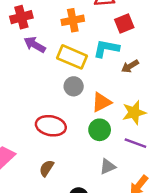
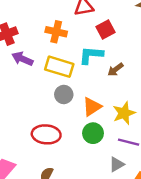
orange cross: (73, 20) -> (56, 32), turned 30
gray triangle: (108, 167) -> (117, 164), moved

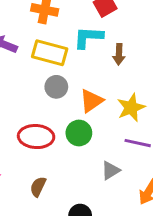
brown arrow: (115, 70) -> (119, 54), turned -49
green circle: (93, 133) -> (79, 133), moved
gray triangle: (117, 164) -> (111, 171), moved

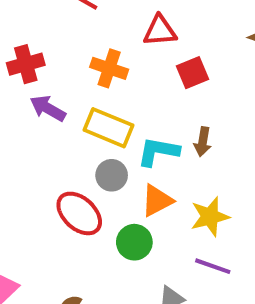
cyan L-shape: (88, 37) -> (158, 152), moved
red ellipse: (36, 137) -> (79, 213), moved, turned 32

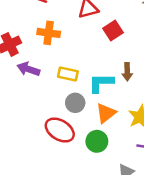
orange cross: (109, 68) -> (49, 33), moved
yellow rectangle: (108, 128) -> (68, 74), size x0.7

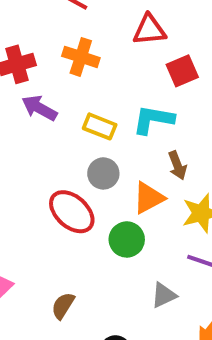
brown arrow: (127, 72) -> (177, 165), moved, turned -30
cyan L-shape: (101, 83) -> (153, 120), moved

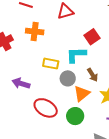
red square: (182, 71) -> (92, 37), moved
purple arrow: (39, 108) -> (21, 83), moved
gray circle: (103, 173) -> (68, 78), moved

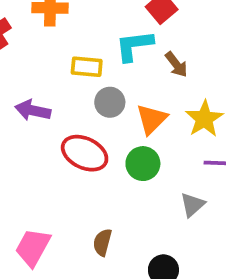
brown arrow: (93, 75) -> (176, 64), moved
gray circle: (68, 78) -> (110, 102), moved

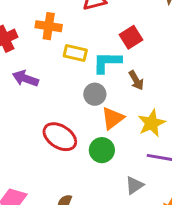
yellow rectangle: (87, 67) -> (75, 53), moved
gray circle: (110, 102) -> (95, 94), moved
purple arrow: (33, 110) -> (25, 79), moved

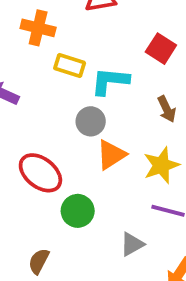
red square: (131, 37) -> (161, 49), moved, turned -30
brown arrow: (136, 80) -> (167, 109), moved
green circle: (102, 150) -> (78, 211), moved

